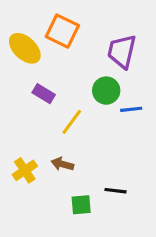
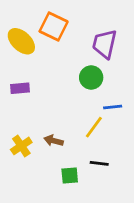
purple rectangle: (44, 94) -> (20, 88), moved, turned -36
blue line: (131, 109) -> (113, 107), moved
yellow line: (72, 122) -> (94, 127), moved

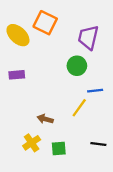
yellow cross: (21, 146) -> (32, 143), moved
black line: (99, 163) -> (98, 144), moved

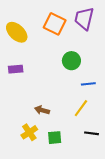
orange square: (45, 23) -> (55, 24), moved
purple trapezoid: (88, 37) -> (84, 19), moved
yellow line: (79, 108) -> (81, 108), moved

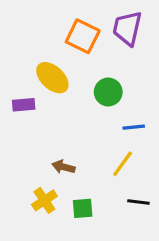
yellow ellipse: (17, 32) -> (52, 78), moved

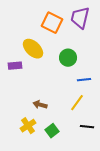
green square: (83, 208) -> (52, 131), turned -32

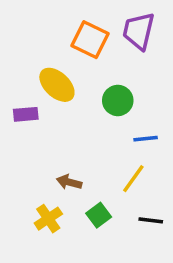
green square: (52, 131) -> (99, 215), moved

